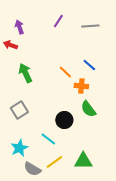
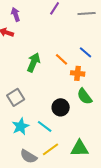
green arrow: (25, 73) -> (34, 62), moved, turned 48
cyan star: (19, 148) -> (21, 126), moved

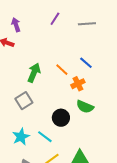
orange cross: (78, 73) -> (78, 84), turned -32
green semicircle: (85, 96) -> (85, 107), turned -30
gray square: (16, 97) -> (24, 101), moved

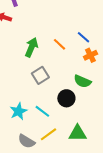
orange cross: (78, 84) -> (90, 55), moved
gray square: (24, 101) -> (40, 75), moved
black circle: (61, 118) -> (66, 98), moved

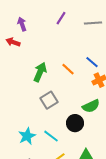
green semicircle: (82, 81) -> (91, 106), turned -48

